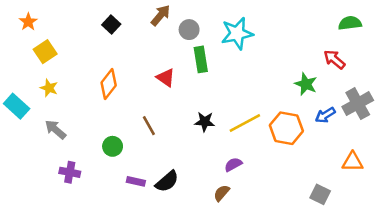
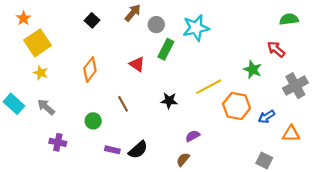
yellow square: (45, 52) -> (37, 43), size x1.4
green rectangle: (201, 59) -> (166, 49), turned 36
cyan rectangle: (17, 106) -> (14, 104), moved
blue arrow: (325, 115) -> (266, 117), moved
yellow line: (245, 123) -> (209, 87), moved

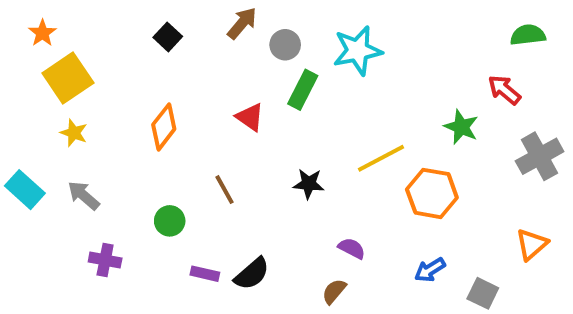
blue arrow: (266, 117) -> (430, 270), moved
orange triangle: (291, 134) -> (532, 244), turned -42
purple semicircle: (193, 136) -> (352, 248), turned 56

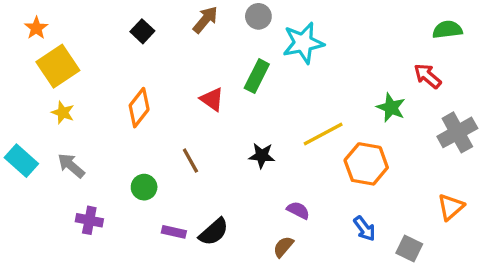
gray circle: (285, 45) -> (258, 16), moved
blue arrow: (430, 270) -> (365, 229), turned -95

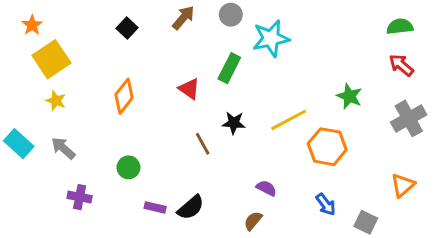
red arrow: (428, 76) -> (401, 65), moved
black star: (262, 156) -> (234, 123), moved
brown line: (190, 161) -> (203, 144), moved

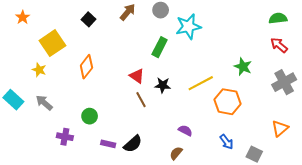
yellow square: (51, 59) -> (52, 43), moved
red triangle: (189, 89) -> (137, 76), moved
purple cross: (80, 197) -> (65, 137), moved

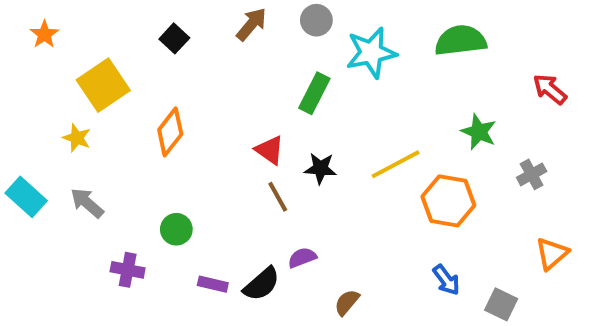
green semicircle: (278, 18) -> (461, 40), moved, size x1.4
gray cross: (284, 82) -> (532, 174), moved, size x0.6
purple semicircle: (185, 131) -> (302, 258), moved, turned -48

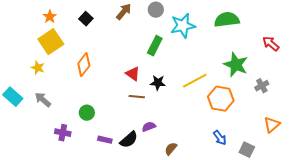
orange star: (44, 34) -> (50, 17), moved
green star: (479, 132) -> (236, 65), size x1.4
brown line: (278, 197) -> (137, 97), turned -56

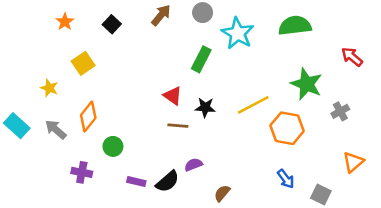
cyan star: (183, 26) -> (238, 33), turned -30
yellow square: (51, 42) -> (83, 63), moved, size x0.7
orange diamond: (84, 65) -> (88, 117), moved

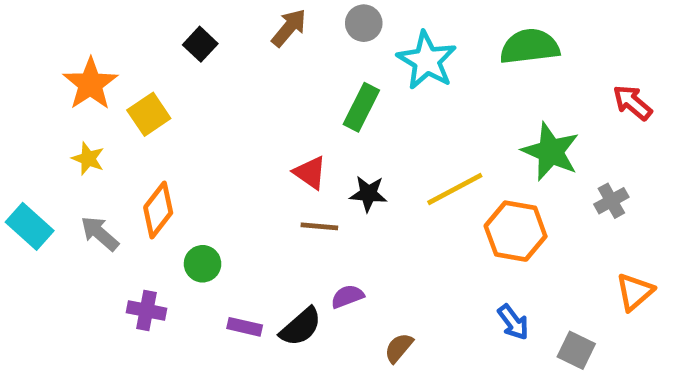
orange star: (65, 22) -> (90, 84), moved, size x1.6

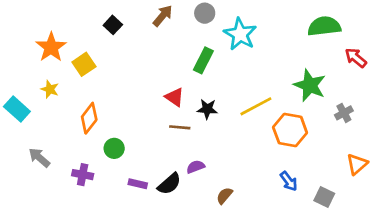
green semicircle: (530, 46) -> (324, 26), moved
cyan rectangle: (30, 226) -> (17, 109), moved
gray arrow: (100, 233) -> (39, 158), moved

